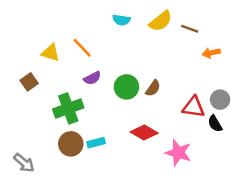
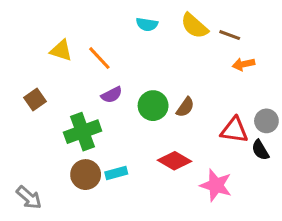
yellow semicircle: (161, 21) -> (194, 26), turned 80
yellow triangle: (51, 53) -> (61, 50), moved
orange arrow: (211, 53) -> (243, 64), moved

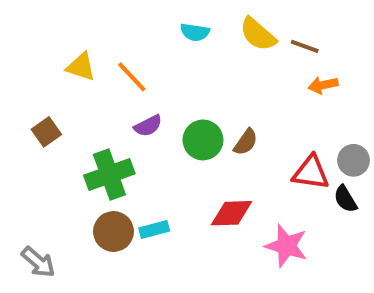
red diamond: (175, 161) -> (231, 213), turned -32

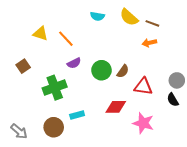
orange arrow: (323, 85) -> (149, 43), moved
red triangle: (311, 173) -> (143, 87), moved
brown circle: (113, 231) -> (54, 127), moved

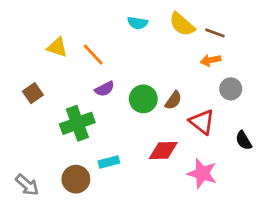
gray circle: (177, 80) -> (231, 89), moved
red triangle: (143, 87) -> (202, 122), turned 30

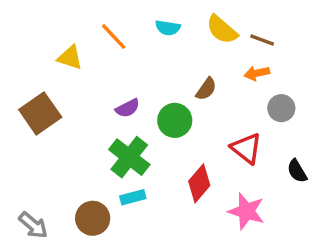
orange line: (93, 54) -> (114, 37), moved
brown square: (33, 93) -> (40, 113), size x1.6
brown semicircle: (173, 100) -> (206, 89), moved
green cross: (77, 123) -> (129, 157), moved, turned -32
red diamond: (163, 151) -> (199, 183), turned -48

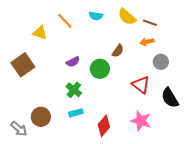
green cross: (129, 157) -> (74, 90), size x0.7
black semicircle: (297, 171) -> (170, 98), size x1.5
red diamond: (199, 183) -> (104, 126), moved
brown circle: (93, 218) -> (41, 117), moved

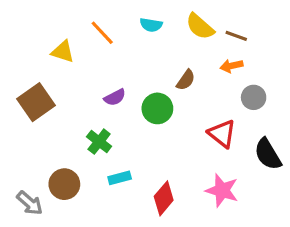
green cross: (74, 90) -> (99, 142), moved

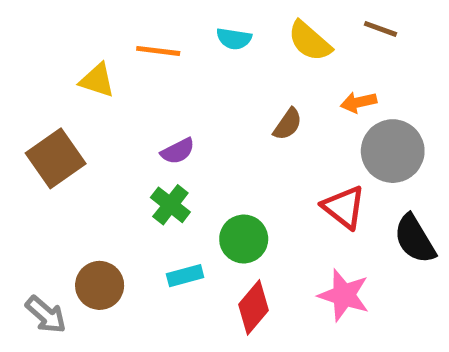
orange line: (102, 33) -> (158, 51), turned -40
brown line: (236, 36) -> (380, 29), moved
gray circle: (254, 97) -> (393, 151), size x1.6
green circle: (157, 108) -> (244, 239), moved
green cross: (99, 142) -> (170, 205), moved

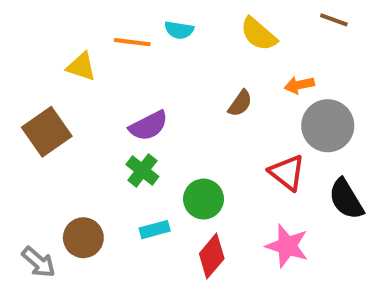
brown line: (380, 29) -> (334, 20), moved
cyan semicircle: (234, 39) -> (179, 30), moved
purple semicircle: (178, 151) -> (149, 126), size x1.4

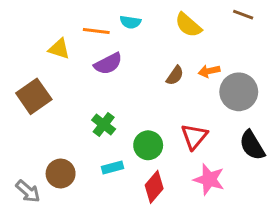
orange arrow: (299, 85) -> (209, 71), moved
purple semicircle: (149, 126) -> (108, 64), moved
red triangle: (287, 173) -> (194, 136), moved, turned 32

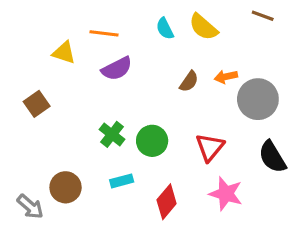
cyan semicircle: (130, 22) -> (165, 29), moved, turned 54
brown square: (34, 96) -> (37, 104), size x0.7
green circle: (148, 145) -> (152, 141), moved

